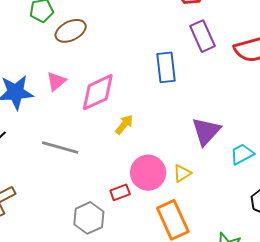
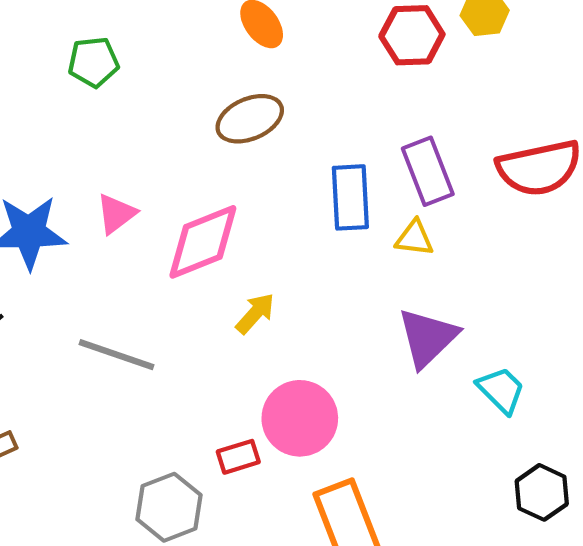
brown ellipse: (71, 31) -> (250, 119), moved
purple rectangle: (203, 36) -> (428, 171), moved
cyan trapezoid: (242, 154) -> (501, 390), turned 70
yellow triangle: (182, 173) -> (414, 238), moved, turned 36

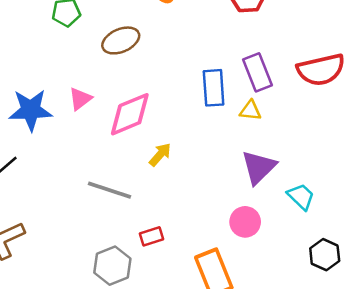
brown ellipse: (250, 119) -> (121, 40), moved
gray line: (117, 355) -> (110, 190), moved
pink circle: (300, 418) -> (245, 222), moved, size x0.7

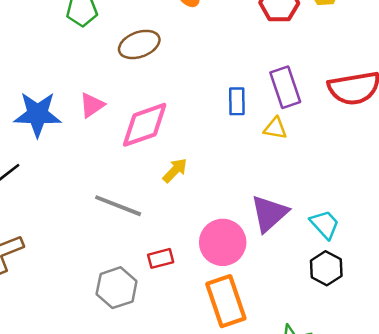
blue rectangle: (214, 88) -> (237, 101), size x0.7
purple triangle: (259, 167) -> (269, 213), moved
pink circle: (245, 222) -> (223, 242), moved, size x1.4
black hexagon: (325, 255) -> (326, 268), moved

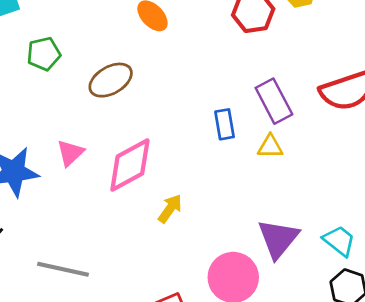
gray line: (118, 206) -> (63, 269), moved

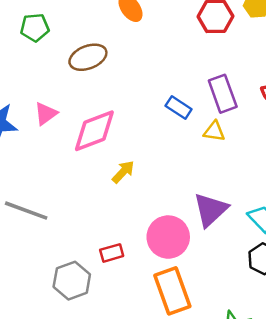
blue rectangle: (225, 124) -> (179, 107), turned -55

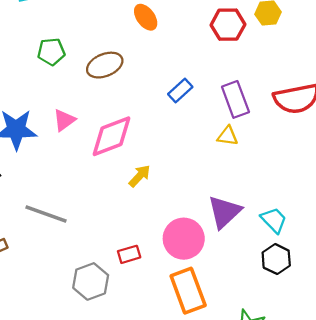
green pentagon: (35, 27) -> (51, 52), moved
blue rectangle: (179, 107) -> (180, 90), moved, turned -75

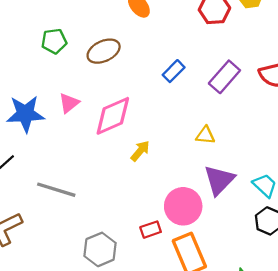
purple rectangle: (235, 99) -> (224, 77), turned 64
yellow triangle: (228, 136) -> (205, 135), moved
red rectangle: (129, 254) -> (151, 230), moved

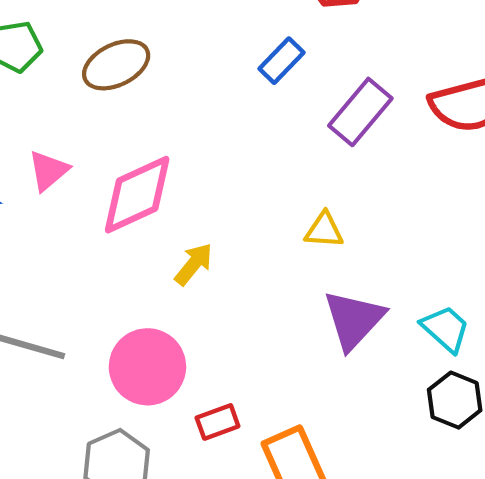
blue rectangle: (174, 71) -> (282, 61), moved
pink circle: (183, 206) -> (147, 367), moved

